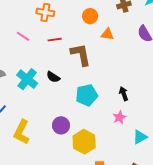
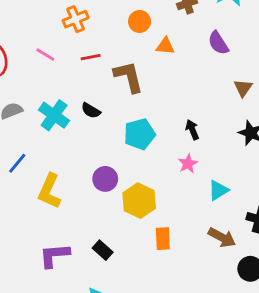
orange cross: (45, 12) -> (76, 19), turned -30

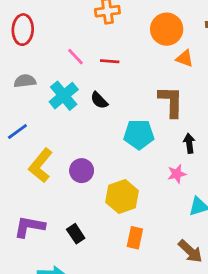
orange circle: (140, 21) -> (167, 29), size x1.5
pink line: (45, 55) -> (76, 57), moved
red line: (91, 57) -> (110, 61), moved
brown L-shape: (129, 77) -> (171, 101), moved
purple circle: (105, 179) -> (82, 171), moved

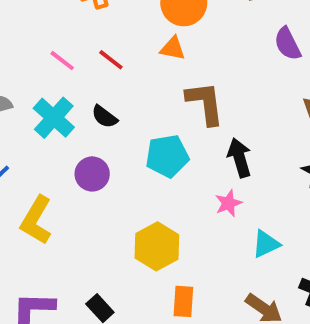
orange triangle: (185, 58) -> (173, 48), moved
red line: (110, 61) -> (111, 60), turned 42
black arrow: (189, 143) -> (239, 158), size x1.4
purple circle: (82, 171) -> (92, 174), moved

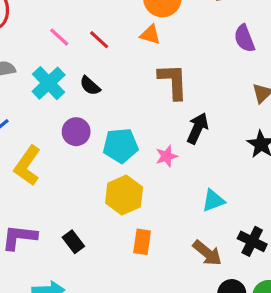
cyan pentagon: (167, 156) -> (120, 146), moved
black arrow: (239, 158) -> (198, 128), turned 36
pink star: (228, 203) -> (167, 156), moved

